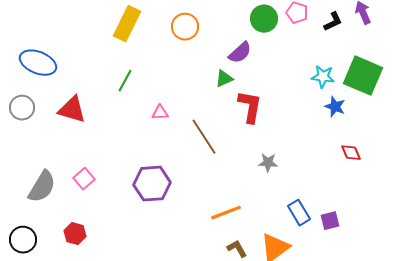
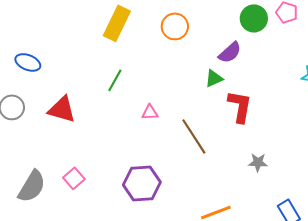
blue ellipse: (38, 63) -> (28, 62), size x0.7

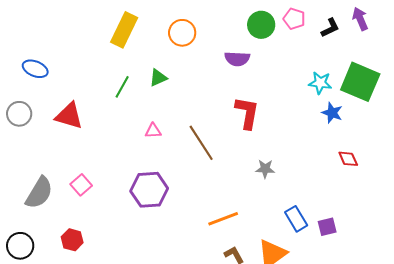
purple semicircle: (230, 52) -> (237, 59), turned 45
green triangle: (214, 78) -> (158, 78), moved
pink triangle: (150, 112) -> (153, 131), moved

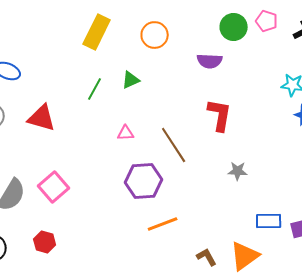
pink square: (81, 185) -> (54, 187), size x1.4
purple hexagon: (149, 190) -> (144, 181), moved
orange line: (223, 219) -> (163, 224), moved
blue rectangle: (296, 219) -> (269, 221), turned -60

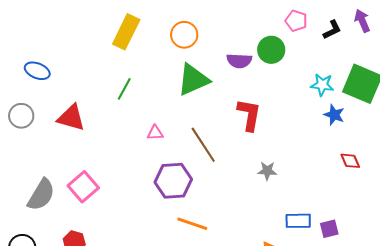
green circle: (234, 27) -> (271, 50), moved
green triangle: (131, 80) -> (193, 80), moved, size x1.8
orange line: (163, 224) -> (192, 224), turned 40

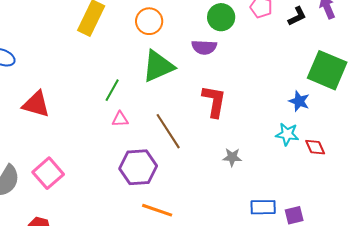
green circle: (271, 50) -> (221, 17), moved
cyan star: (322, 85) -> (287, 134), moved
green line: (124, 89) -> (112, 90), moved

